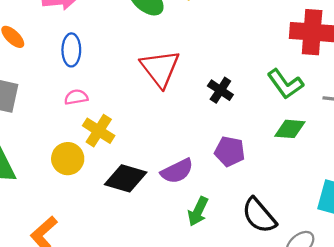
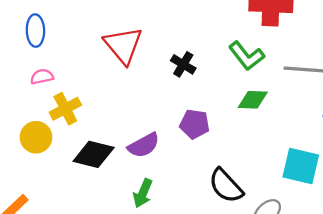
yellow cross: (99, 131) -> (65, 109), turned 32
green arrow: (198, 211) -> (143, 193), moved

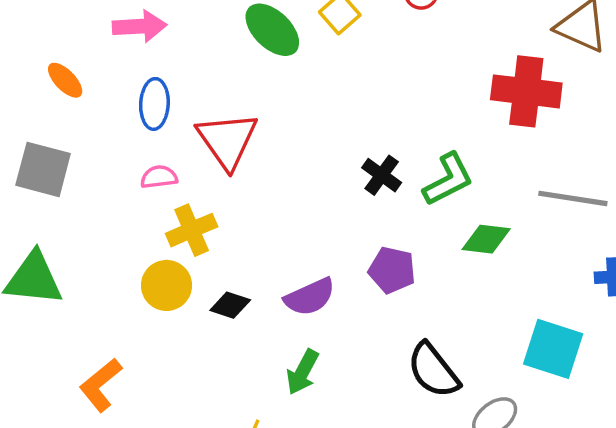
red triangle: (123, 45) -> (227, 140), moved
green L-shape: (246, 56) -> (448, 179), moved, turned -84
yellow circle: (36, 137) -> (167, 285), moved
black diamond: (94, 154) -> (230, 305), size x0.6

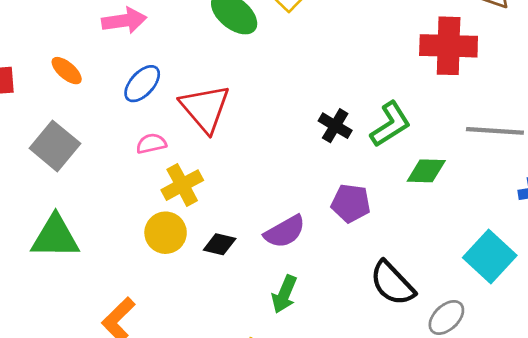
blue ellipse: (154, 104) -> (142, 84), turned 45
gray square: (43, 169) -> (55, 146), turned 30
cyan square: (553, 349) -> (490, 257), turned 30

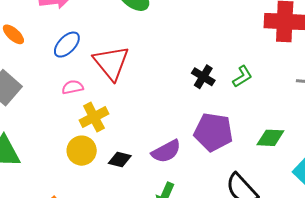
green L-shape: (390, 124) -> (242, 76), size x0.7
green diamond: (426, 171) -> (270, 138), moved
purple pentagon: (351, 203) -> (213, 132), size x1.4

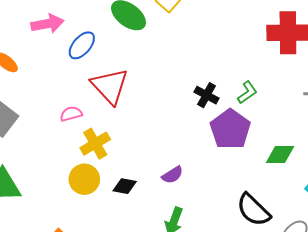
blue ellipse: (67, 45) -> (82, 45), moved
purple pentagon: (213, 132) -> (230, 129), moved, turned 30
purple semicircle: (166, 151) -> (172, 175), size x0.7

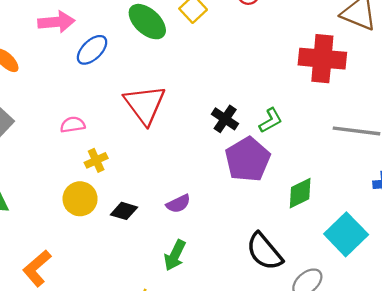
red triangle: (110, 86) -> (145, 105), moved
yellow cross: (95, 144) -> (96, 160), size x0.7
green diamond: (280, 155) -> (300, 193), turned -32

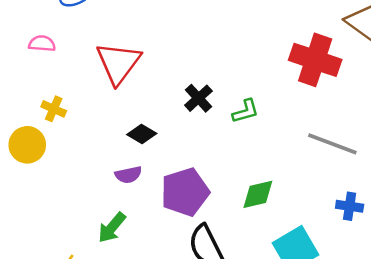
pink semicircle: (73, 125) -> (42, 44), moved
purple pentagon: (248, 159) -> (185, 192), moved
yellow cross: (96, 160) -> (54, 109), turned 35
black diamond: (124, 211) -> (142, 134), moved

